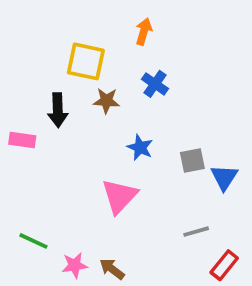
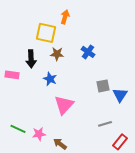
orange arrow: (144, 32) -> (65, 17), moved
blue cross: (155, 84) -> (88, 52), moved
blue star: (140, 147) -> (50, 79), moved
pink star: (75, 265) -> (39, 134), moved

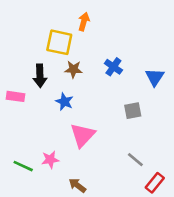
blue triangle: (120, 95) -> (155, 77), moved
gray line: (105, 124) -> (135, 160), turned 56
pink star: (39, 134) -> (50, 160), moved

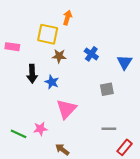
black arrow: (40, 76) -> (32, 74), moved
pink rectangle: (15, 96) -> (12, 47), moved
gray line: (135, 160) -> (109, 129), turned -40

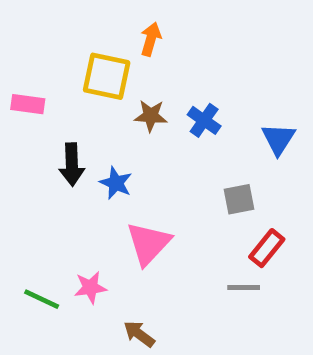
brown star: (59, 56) -> (151, 116), moved
red rectangle: (125, 147) -> (267, 248), moved

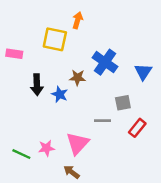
brown star: (151, 116) -> (78, 78), moved
blue cross: (204, 120) -> (105, 62), size x1.5
pink triangle: (148, 243) -> (78, 143), moved
gray line: (244, 287) -> (103, 121), moved

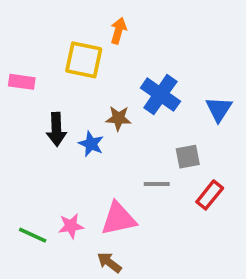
pink triangle: (78, 143) -> (118, 219), turned 35

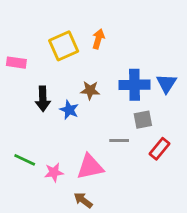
orange arrow: (118, 31) -> (98, 39), moved
yellow square: (84, 60) -> (64, 46), turned -36
blue cross: (160, 95) -> (135, 85), moved, turned -36
green line: (33, 235) -> (25, 160), moved

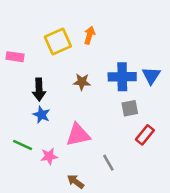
blue star: (69, 110) -> (41, 115), moved
gray line: (119, 140) -> (108, 163), moved, turned 60
pink triangle: (90, 167) -> (78, 135), moved

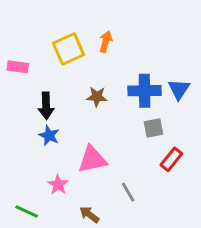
green line: (23, 145) -> (27, 212), moved
pink star: (49, 156) -> (58, 185), turned -30

